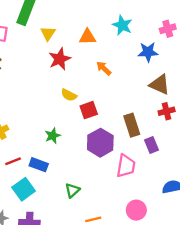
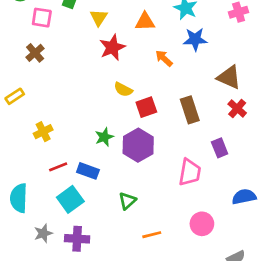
blue star: (148, 52) -> (195, 39), moved
red cross: (167, 111) -> (237, 108), turned -35
brown rectangle: (132, 125) -> (190, 110), moved
purple hexagon: (100, 143) -> (138, 145), moved

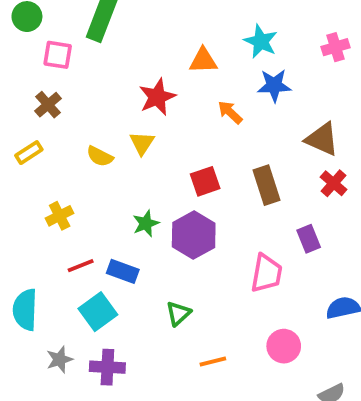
yellow triangle: (99, 18) -> (142, 143), moved
yellow semicircle: (123, 89) -> (100, 156), moved
yellow rectangle: (15, 96) -> (29, 153), moved

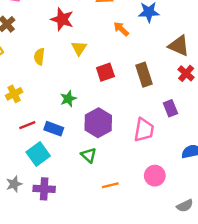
red star: (157, 97) -> (62, 19), moved, turned -30
yellow triangle: (142, 143) -> (79, 48), moved
yellow semicircle: (100, 156) -> (39, 57), turned 70
purple hexagon: (194, 235) -> (98, 123), moved
green triangle: (178, 314) -> (89, 155), turned -35

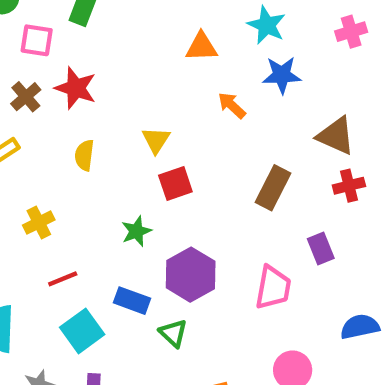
red star: (62, 19) -> (76, 88), moved
red square: (105, 72) -> (175, 183), moved
red cross: (186, 73) -> (349, 186), turned 35
brown rectangle: (144, 75) -> (273, 188), turned 45
blue rectangle: (54, 129) -> (132, 301), moved

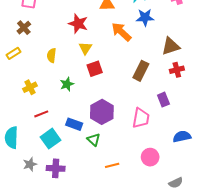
red star: (76, 88) -> (78, 24), moved
orange arrow: (232, 105) -> (121, 32), size x1.5
brown triangle: (336, 136) -> (171, 46), turned -42
green star: (136, 231) -> (67, 84), moved

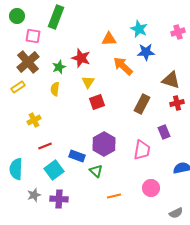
brown cross: (24, 28) -> (28, 62), size x1.6
brown triangle: (171, 46) -> (171, 80), turned 36
green star: (67, 84) -> (59, 67), moved

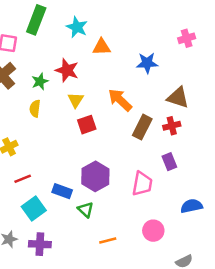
cyan star: (139, 29) -> (77, 27), moved
orange arrow: (123, 66) -> (120, 100), moved
red cross: (177, 103) -> (172, 126), moved

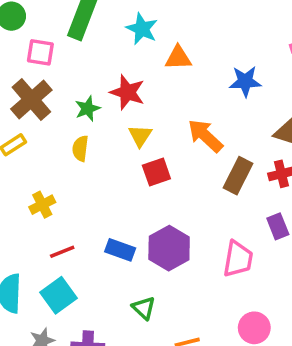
blue rectangle: (62, 191) -> (120, 250), moved
cyan square: (34, 208) -> (59, 295), moved
green triangle: (86, 210) -> (144, 308), moved

